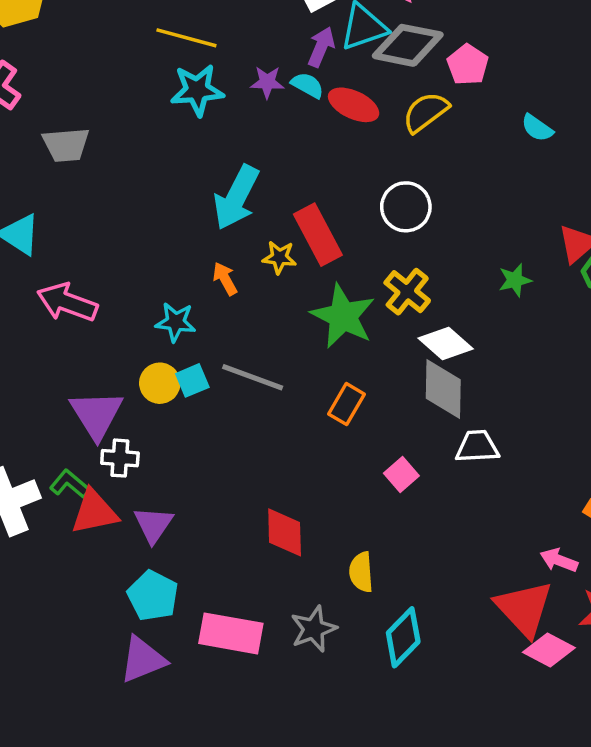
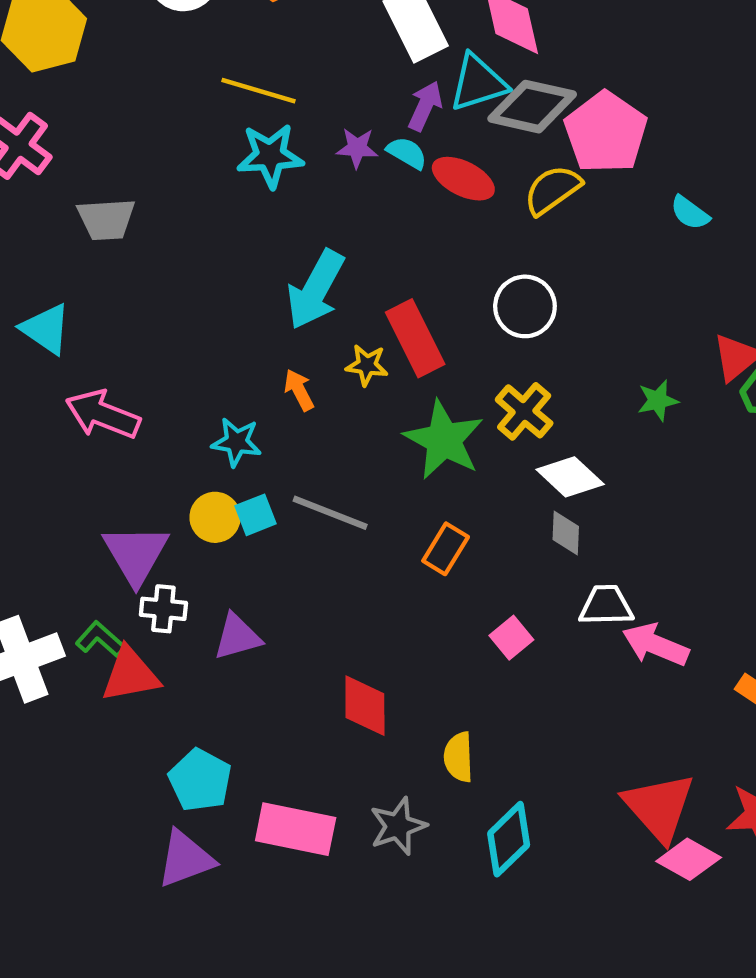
pink pentagon: (468, 65) -> (606, 132), size x1.6
gray diamond: (443, 389) -> (566, 533), size x0.6
purple triangle: (153, 525) -> (237, 637), moved, turned 39
pink arrow: (559, 560) -> (656, 645), moved, size x1.4

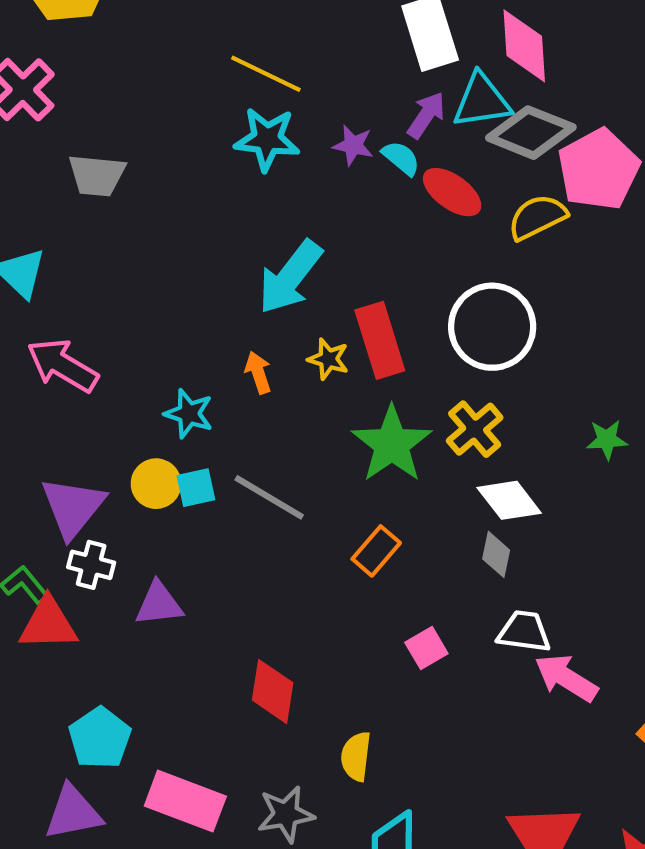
white circle: (525, 306) -> (492, 327), size x1.4

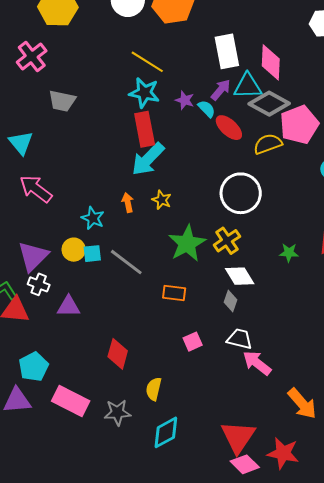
red rectangle: (380, 340) -> (145, 129), moved
orange rectangle: (376, 551) -> (174, 293), turned 50

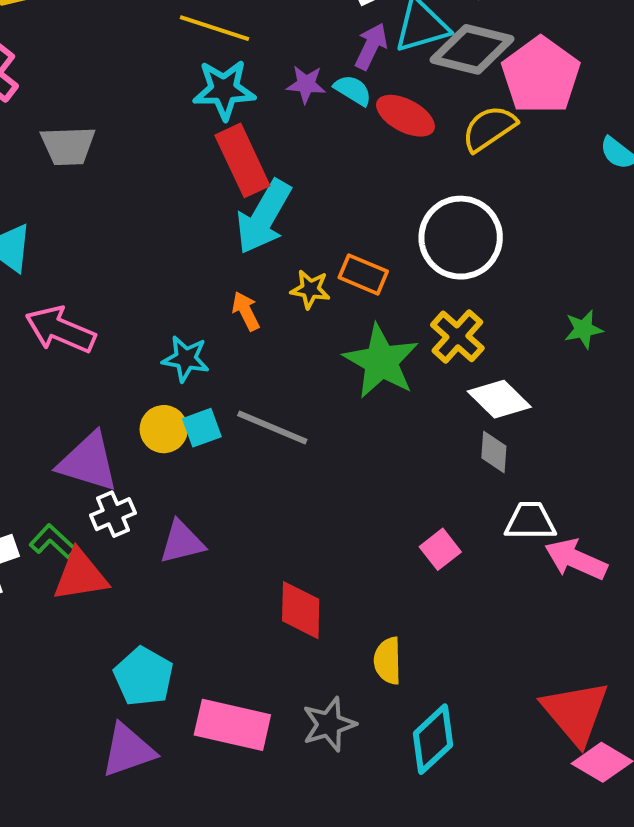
purple triangle: (33, 256) -> (88, 462), turned -44
white cross: (39, 284) -> (113, 514), turned -30
orange rectangle: (174, 293) -> (363, 274), moved, turned 30

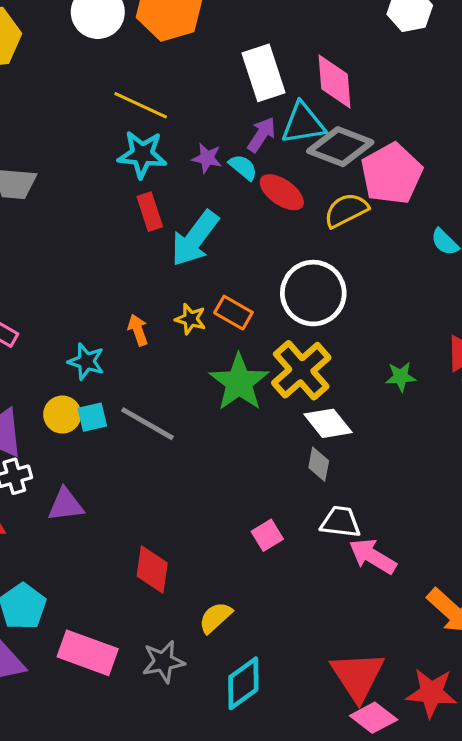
red rectangle: (242, 160) -> (150, 212), size x0.7
cyan arrow: (264, 217) -> (195, 238), moved
yellow cross: (457, 336) -> (301, 370), size x1.4
yellow semicircle: (388, 661) -> (215, 617), turned 42

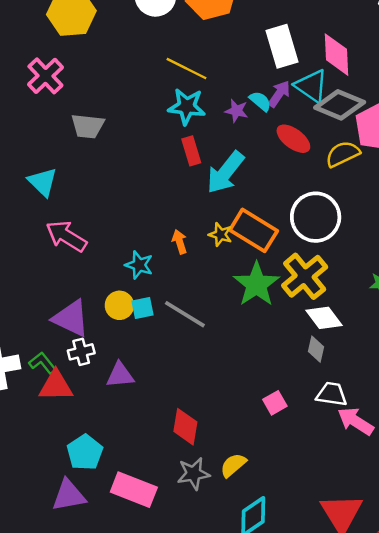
cyan triangle: (303, 123) -> (311, 86), turned 42
cyan semicircle: (243, 167) -> (260, 101), moved
orange rectangle: (233, 313) -> (254, 230), size x1.6
gray star: (163, 662) -> (194, 474), moved

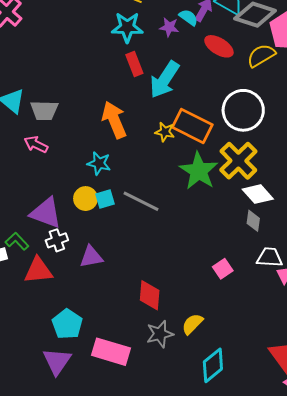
gray trapezoid: (88, 126) -> (44, 110), moved
pink arrow: (66, 236) -> (36, 144), size x0.7
orange arrow: (180, 242) -> (114, 120), moved, size x1.8
green L-shape: (43, 363) -> (17, 241), moved
purple triangle: (69, 495) -> (57, 361), turned -40

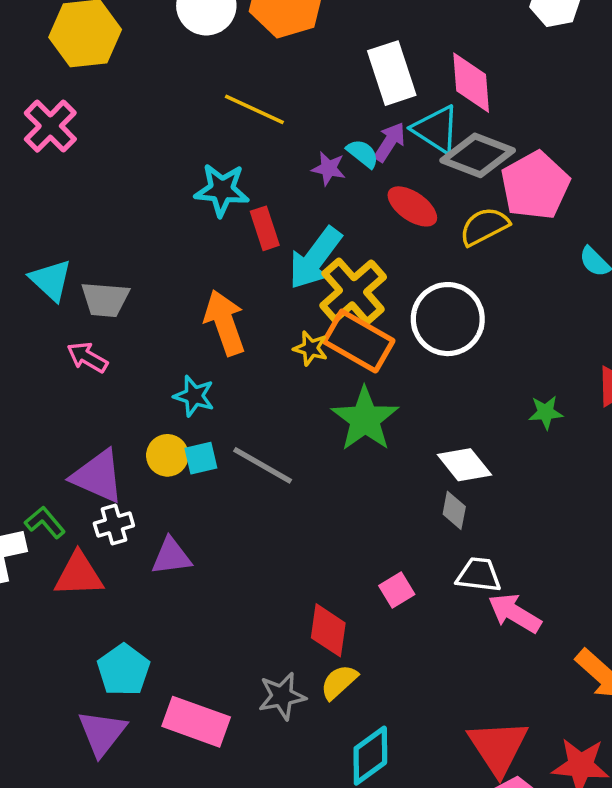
cyan star: (127, 27) -> (222, 190), moved
yellow cross: (238, 161) -> (353, 291), moved
red diamond: (150, 295) -> (328, 630), moved

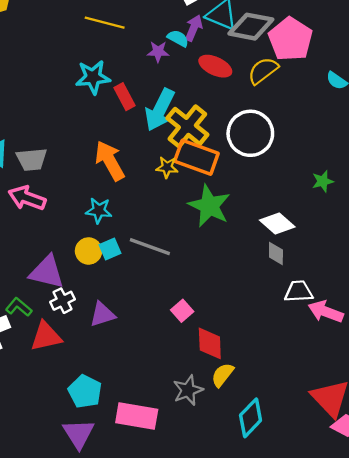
pink arrow: (87, 357) -> (27, 198), size x1.4
pink square: (397, 590) -> (182, 311), moved

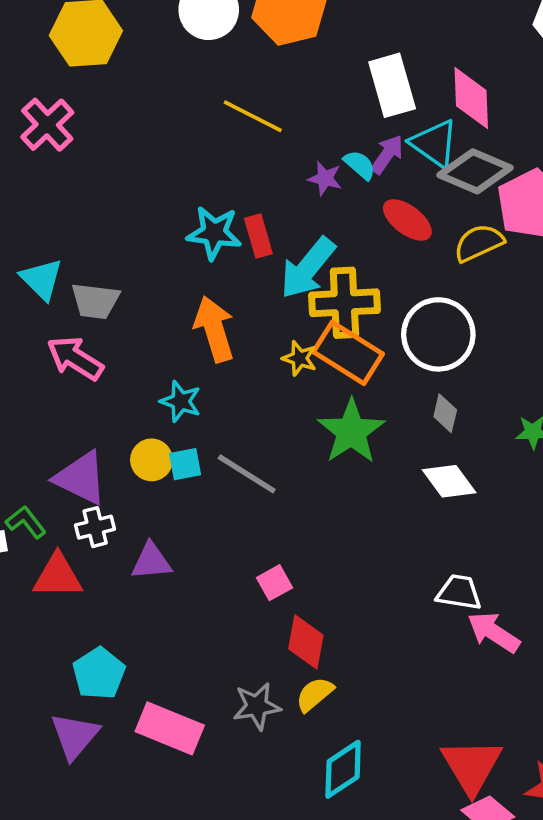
cyan star: (93, 77) -> (214, 233), moved
yellow cross: (187, 126) -> (344, 303), turned 36
gray diamond: (276, 253) -> (445, 413), moved

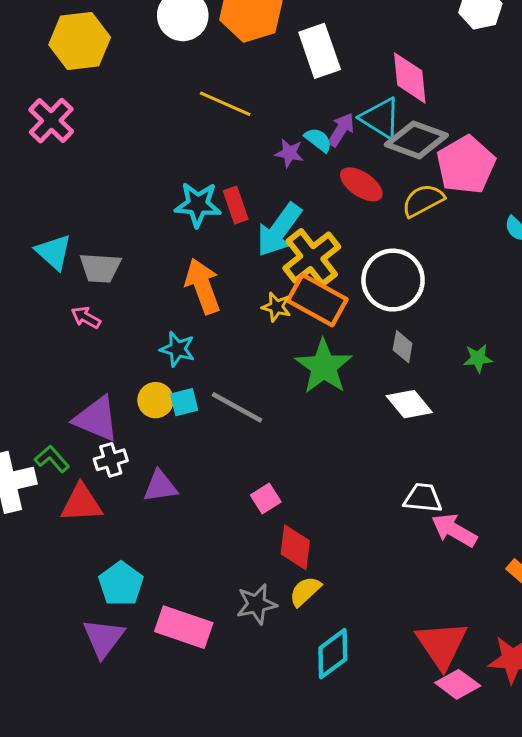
white rectangle: (392, 85) -> (320, 51), moved
yellow cross: (344, 303) -> (312, 258), turned -32
pink arrow: (75, 358) -> (86, 317), size x0.6

